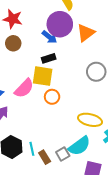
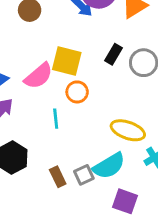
black rectangle: (49, 58) -> (113, 54), moved, turned -48
cyan line: (32, 149) -> (56, 119), moved

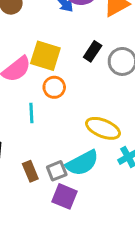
purple square: (125, 201) -> (65, 196), moved

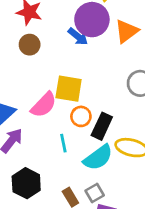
black rectangle: (93, 51) -> (102, 126), moved, size x1.4
cyan semicircle: (82, 163) -> (98, 158), moved

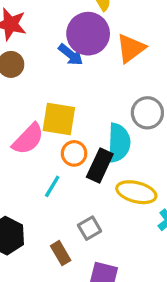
cyan line: (63, 143) -> (52, 186), turned 42
cyan semicircle: (98, 158) -> (119, 143), moved, turned -52
gray square: (95, 193) -> (90, 228), moved

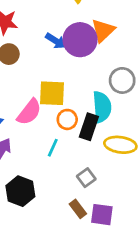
purple circle: (88, 34) -> (80, 40), moved
brown rectangle: (61, 253) -> (78, 209), moved

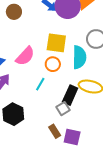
yellow square: (52, 93) -> (56, 43), moved
black rectangle: (89, 127) -> (70, 95), moved

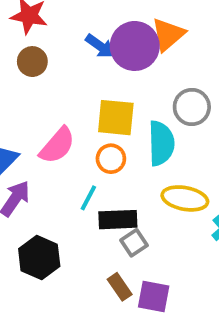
black rectangle: (70, 95) -> (118, 220), moved, turned 66

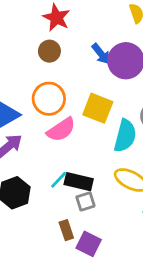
pink semicircle: (57, 145) -> (61, 130), moved
orange circle: (111, 159) -> (49, 99), moved, size x1.5
cyan line: (88, 198) -> (59, 180), moved

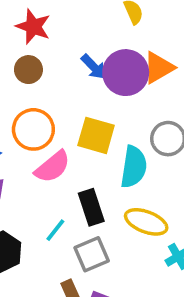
black rectangle: (79, 182) -> (91, 207), moved, turned 64
gray square: (85, 201) -> (92, 254), size x1.4

